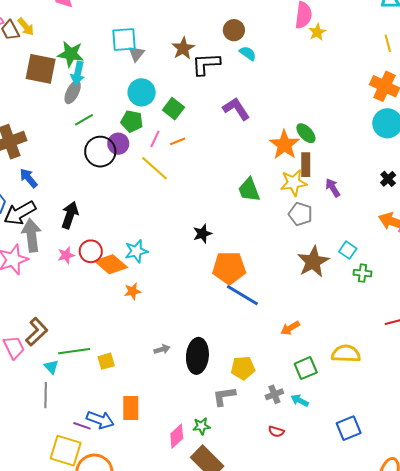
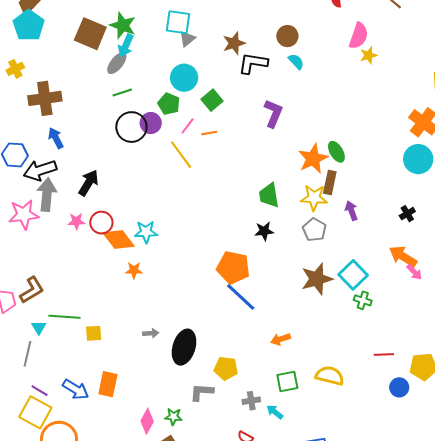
purple L-shape: (236, 109) -> (273, 113), turned 44
black star: (202, 234) -> (264, 231), moved
cyan square: (348, 250) -> (353, 275), size x1.6
purple line: (82, 426) -> (40, 391), moved
pink diamond: (177, 436) -> (147, 421), turned -30

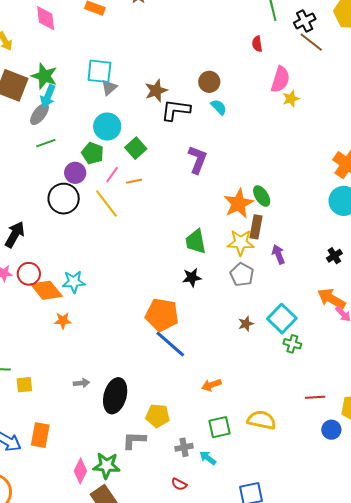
black circle: (131, 127) -> (64, 199), moved
brown star: (317, 279) -> (246, 324), size x0.5
green star: (173, 417) -> (107, 466), size x1.5

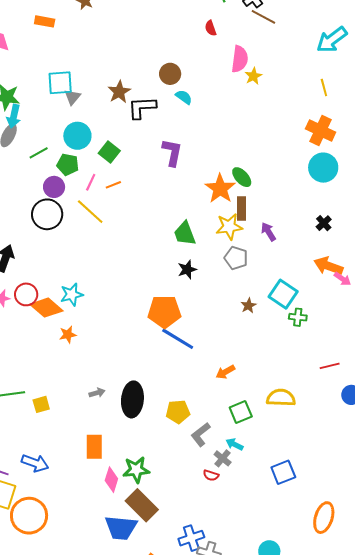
green line: (46, 143) -> (39, 153), moved
orange rectangle: (40, 435) -> (94, 447), moved
gray L-shape: (134, 440) -> (201, 434), moved, turned -30
gray cross: (184, 447) -> (223, 458), moved, turned -30

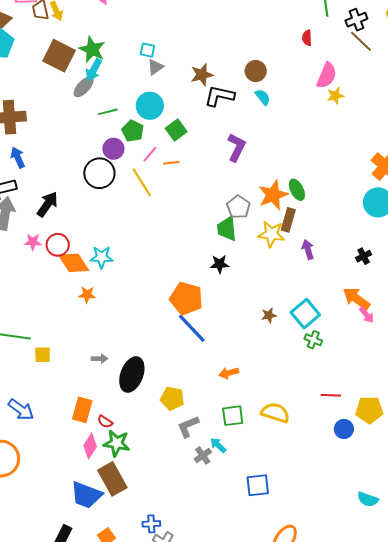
cyan square: (60, 83) -> (147, 50), size x0.6
gray pentagon: (236, 258) -> (238, 207), moved
red semicircle: (211, 475) -> (105, 422), moved
blue cross: (191, 538) -> (151, 524), size x0.7

